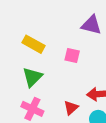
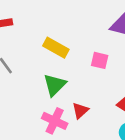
red triangle: (71, 108) -> (80, 111), moved

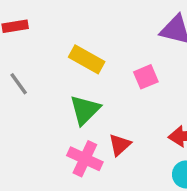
pink square: (100, 60) -> (146, 77), turned -36

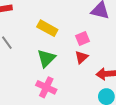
red triangle: (120, 145) -> (82, 57), moved

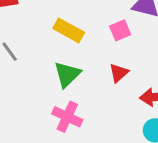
pink square: (83, 39) -> (120, 30), moved

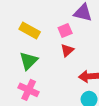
red triangle: (119, 73) -> (67, 50), moved

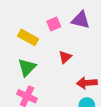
pink square: (65, 30) -> (54, 24), moved

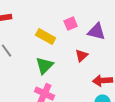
purple triangle: (81, 20) -> (97, 32), moved

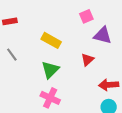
pink square: (71, 24) -> (86, 16), moved

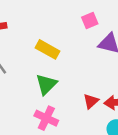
red triangle: (87, 60) -> (91, 101), moved

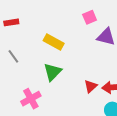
pink cross: (46, 118) -> (31, 99), moved, turned 36

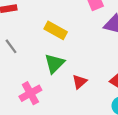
red triangle: (91, 86) -> (80, 82), moved

